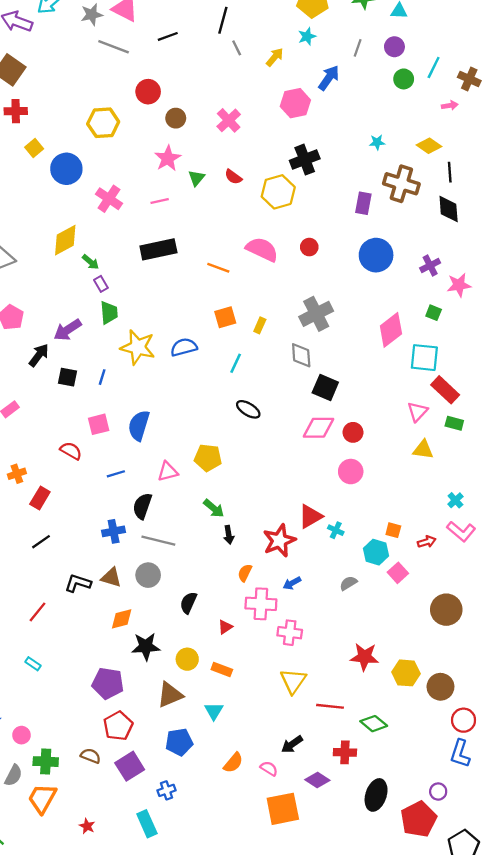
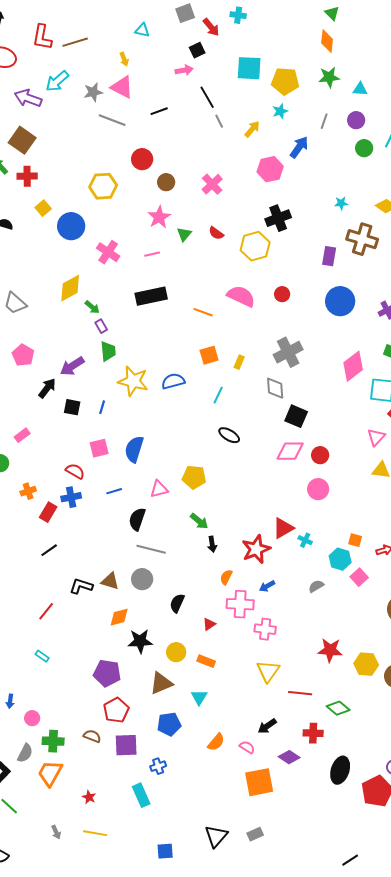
black line: (223, 20) -> (207, 97), turned -45
blue cross: (114, 531) -> (71, 497), moved
purple square: (130, 766) -> (126, 745), turned 30

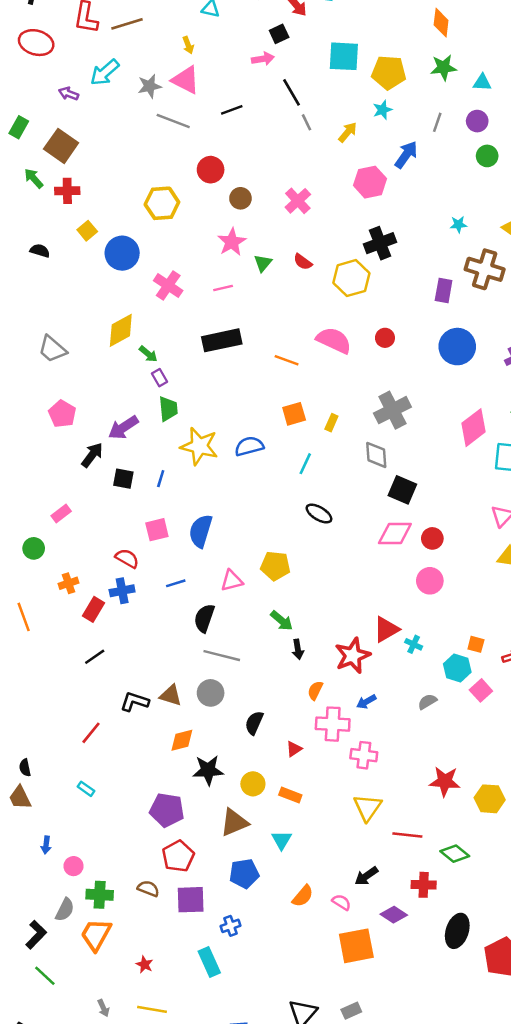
purple arrow: (28, 98) -> (69, 94), size x0.6

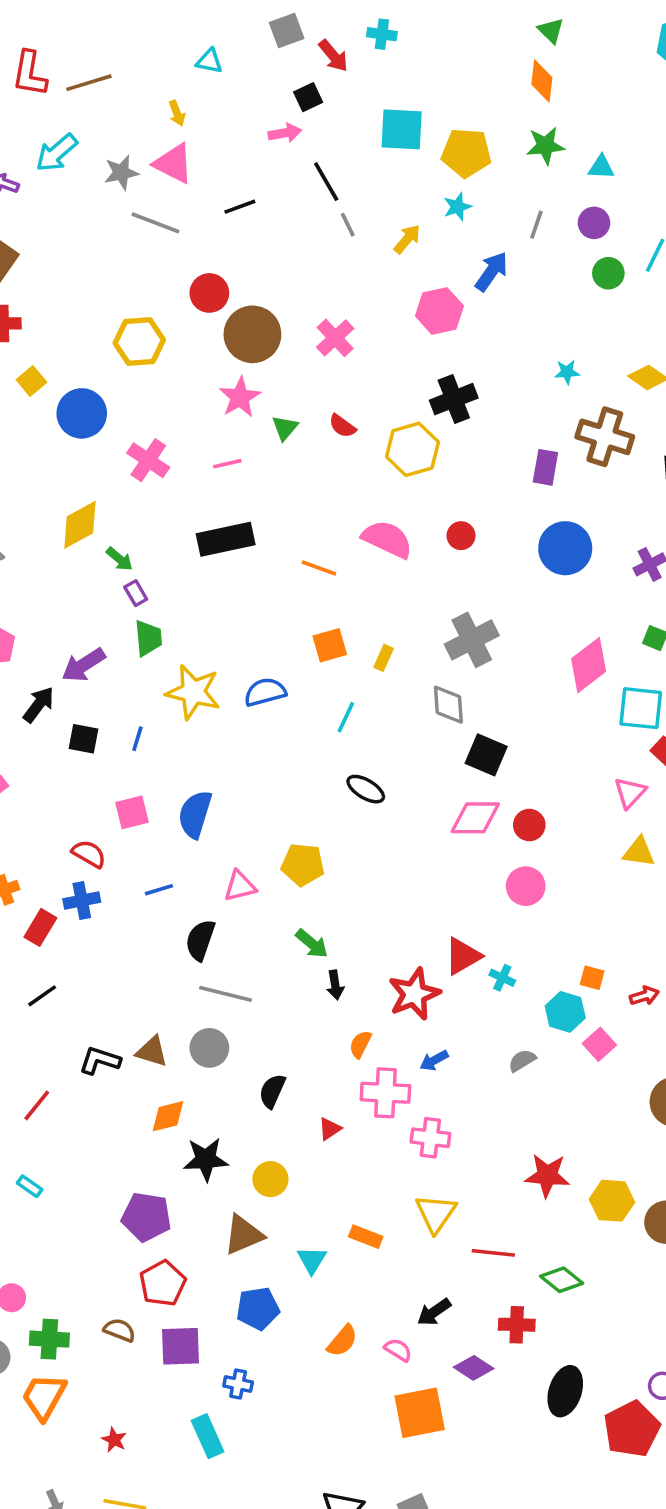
brown circle: (240, 198) -> (252, 334), size x1.8
orange rectangle: (290, 795) -> (366, 1237), moved
blue cross: (230, 926) -> (238, 1384), turned 30

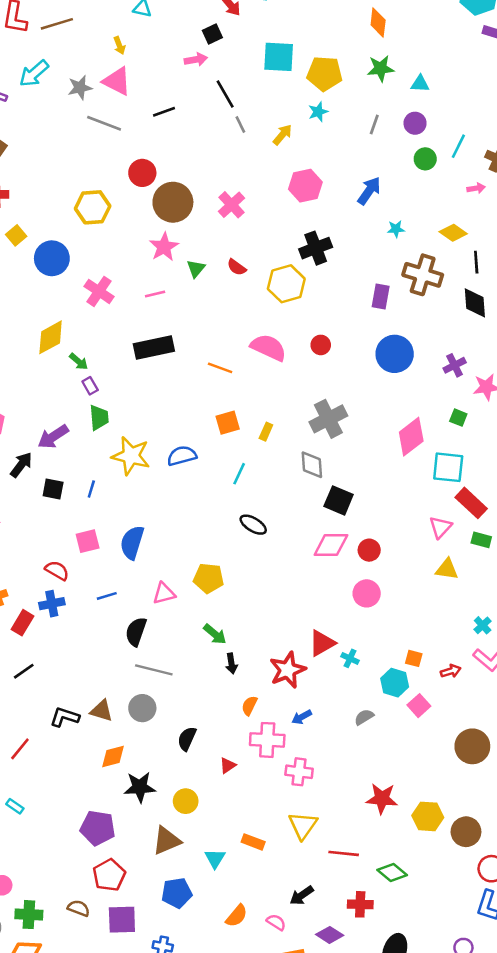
blue arrow: (492, 271) -> (369, 191), moved

